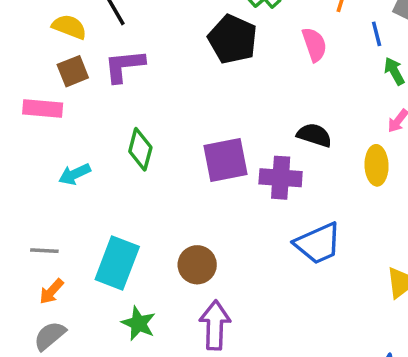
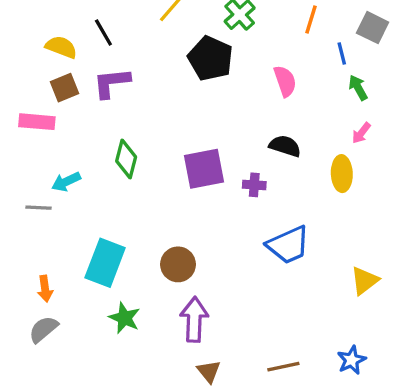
pink semicircle: (314, 45) -> (285, 81), moved
purple cross: (281, 178) -> (254, 185), size x0.6
gray line: (44, 251) -> (39, 208), moved
orange arrow: (52, 291) -> (45, 289), turned -50

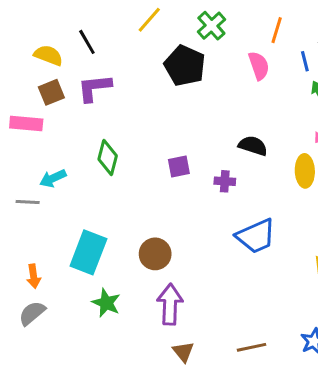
pink semicircle: (285, 81) -> (259, 66), moved
purple square: (204, 169) -> (179, 166), size x0.6

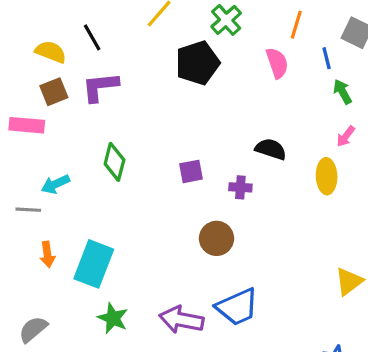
black pentagon: (185, 66) -> (197, 63), turned 30
blue trapezoid: (256, 236) -> (237, 307), moved
brown circle: (155, 254) -> (217, 238), moved
orange arrow: (34, 276) -> (47, 254), moved
purple arrow: (170, 304) -> (181, 320), turned -81

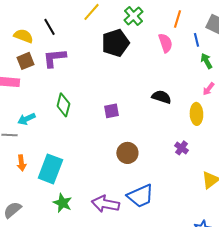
purple cross: (240, 187) -> (181, 148), moved, turned 32

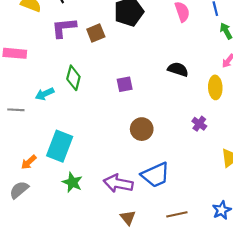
brown square: (25, 61) -> (96, 33), moved
cyan arrow: (26, 119) -> (45, 94), moved
orange arrow: (21, 163) -> (29, 162), moved, turned 56

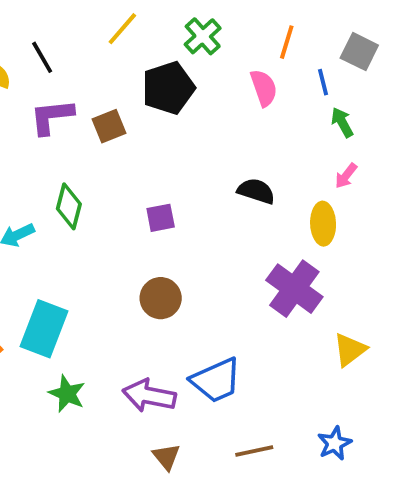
purple cross: (199, 124) -> (294, 289), size x2.0
brown circle: (142, 129) -> (161, 298), moved

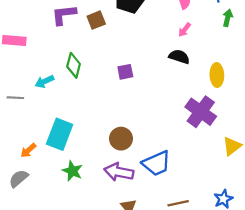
green arrow: (342, 122) -> (228, 18), turned 42
pink arrow: (346, 176) -> (185, 30), moved
brown circle: (161, 298) -> (121, 139), moved

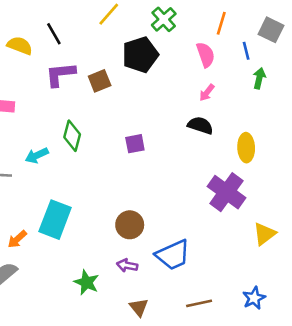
green star: (72, 171) -> (87, 282), moved
purple arrow: (119, 172) -> (127, 265), size x0.6

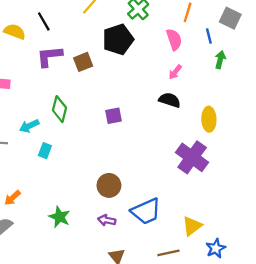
cyan rectangle: (55, 220) -> (45, 151), moved, size x0.5
yellow triangle: (264, 234) -> (192, 226), moved
green star: (87, 282) -> (60, 217), moved

